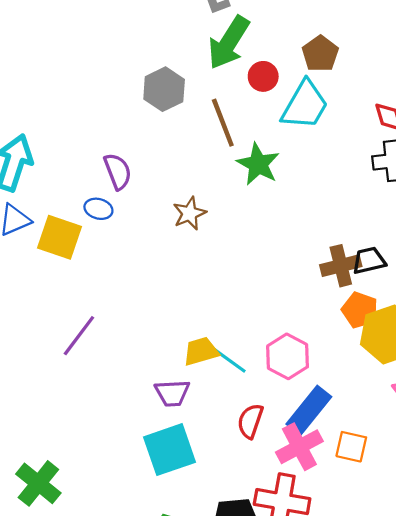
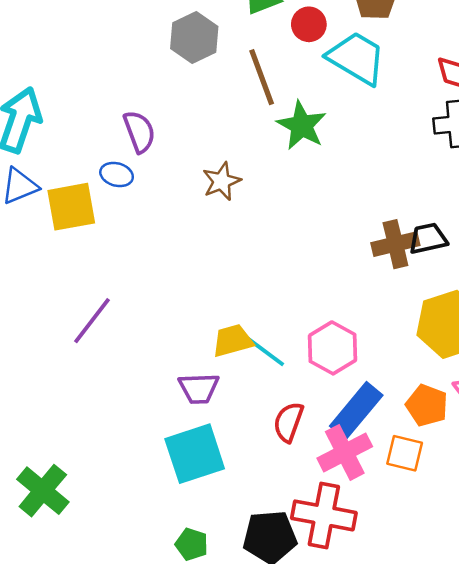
cyan trapezoid: (305, 105) -> (357, 58), turned -90
yellow square: (60, 237) -> (71, 207), turned -30
orange pentagon: (360, 310) -> (427, 405), moved

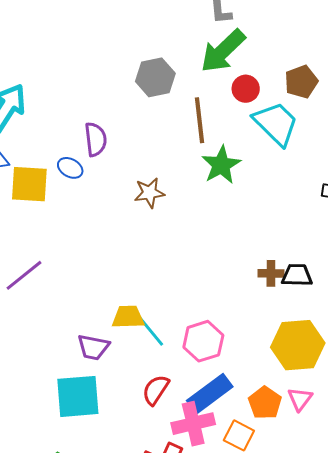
brown cross: (395, 244) -> (271, 273), size x0.7

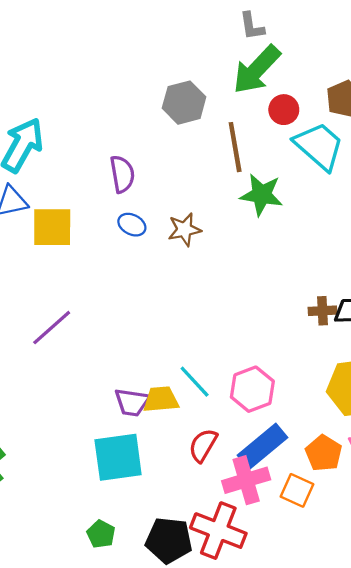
green star: (221, 165) -> (262, 195), turned -30
blue ellipse: (70, 168) -> (132, 225), moved
yellow trapezoid: (128, 317) -> (161, 399), moved

